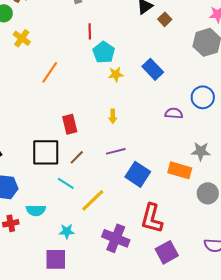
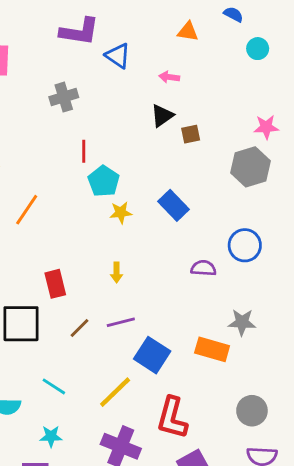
brown square: (165, 19) -> (191, 134), turned 32
brown line: (77, 157) -> (79, 328), moved
cyan line: (66, 183) -> (54, 386), moved
gray circle: (208, 193) -> (252, 411), moved
yellow line: (93, 200) -> (115, 392), moved

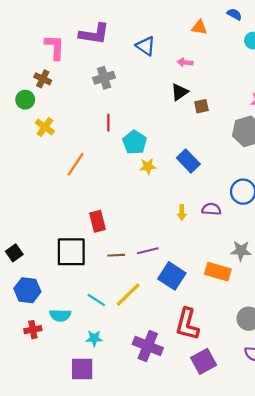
purple L-shape: (79, 31) -> (94, 34), moved
red line: (84, 151) -> (108, 123), moved
yellow arrow: (117, 272) -> (182, 212), moved
brown line: (79, 328) -> (116, 255), turned 42
yellow line: (115, 392) -> (128, 295), moved

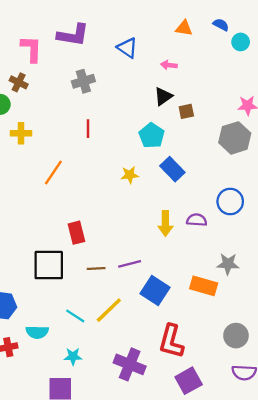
blue semicircle: (234, 14) -> (221, 25), moved
yellow cross: (45, 127) -> (21, 133), turned -36
cyan pentagon: (135, 142) -> (152, 136), moved
yellow arrow: (182, 212) -> (165, 223), size x1.5

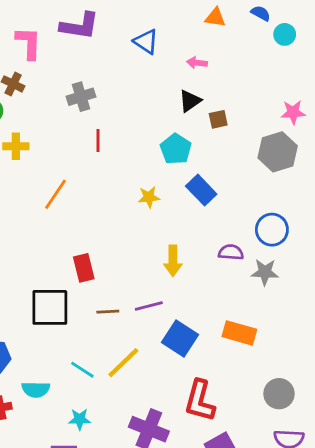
gray cross: (83, 81) -> (81, 97), moved
yellow arrow: (165, 223) -> (173, 261), moved
gray star: (228, 264) -> (265, 272), moved

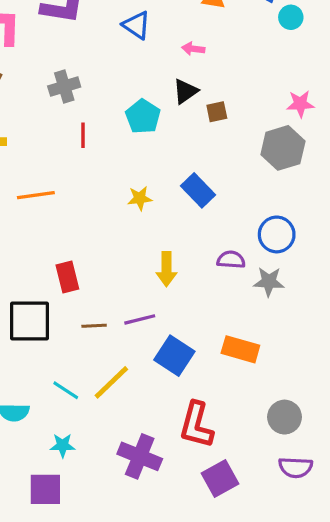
cyan pentagon: (176, 149) -> (143, 116), moved
orange line: (56, 194) -> (36, 195), turned 48

